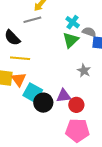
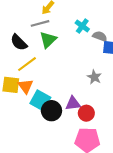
green triangle: (71, 40) -> (48, 40), moved
yellow line: (20, 58) -> (27, 64), turned -42

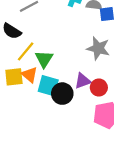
green triangle: (48, 40) -> (44, 59), moved
gray star: (94, 77) -> (98, 48), size x1.5

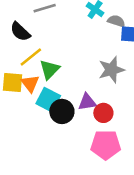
gray star: (98, 48) -> (111, 70), turned 30

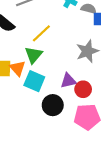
yellow line: (31, 57) -> (41, 33), moved
black circle: (62, 111) -> (53, 105), moved

